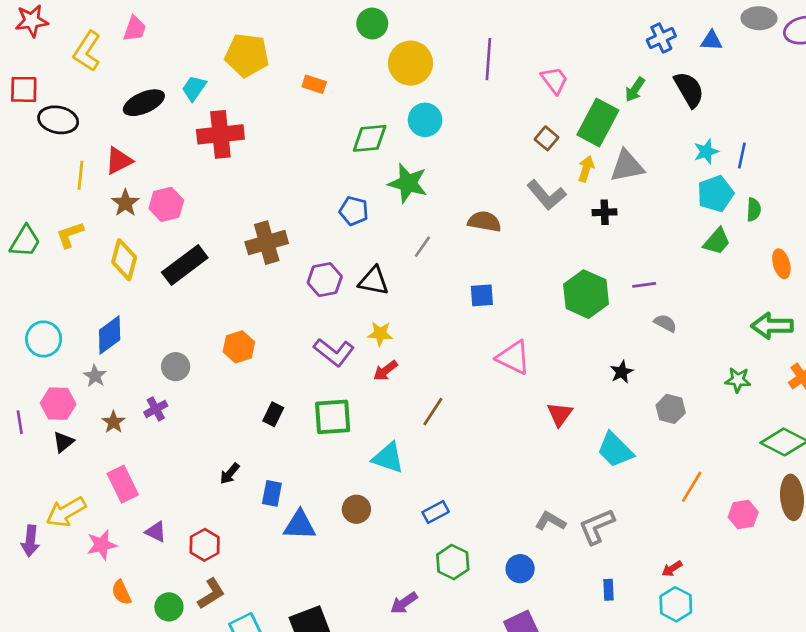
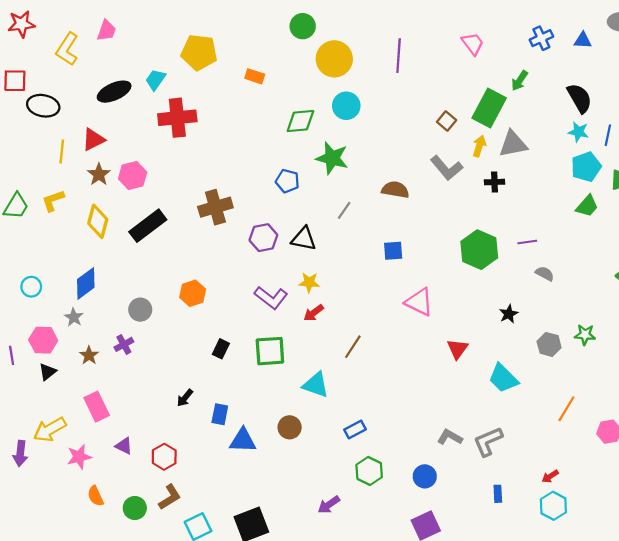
pink trapezoid: (554, 80) -> (473, 44), moved
black semicircle: (689, 89) -> (580, 98), moved
cyan star: (706, 152) -> (578, 132), turned 30
cyan circle: (44, 339) -> (31, 287), size x0.7
green star: (738, 380) -> (585, 335), moved

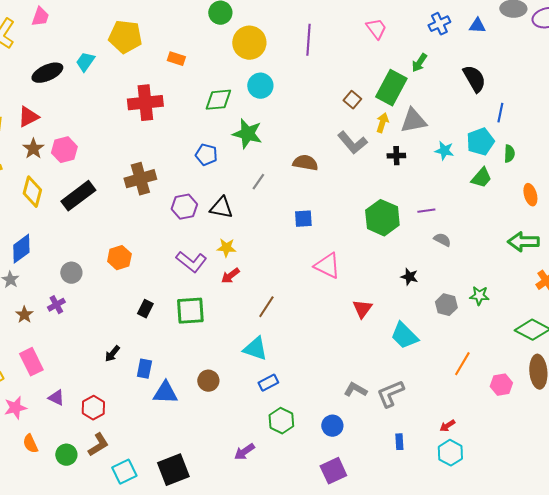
red cross: (177, 118) -> (145, 103), moved
cyan star: (578, 132) -> (444, 151), moved
black star: (509, 314) -> (409, 277), turned -30
cyan triangle: (316, 385) -> (255, 349), moved

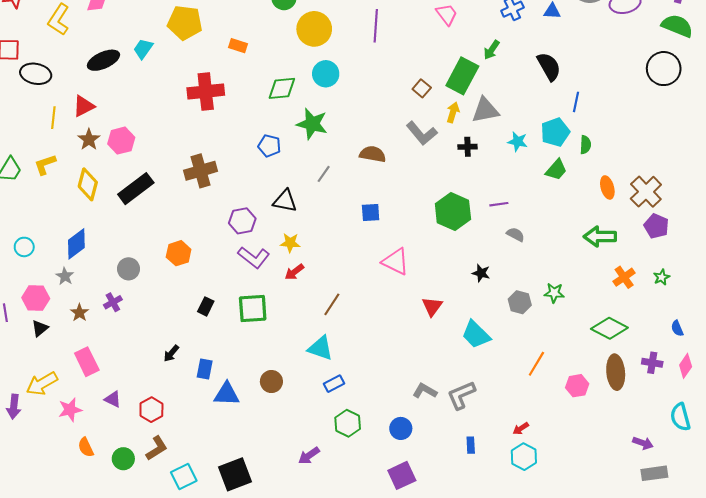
purple hexagon: (184, 207) -> (242, 221), moved

